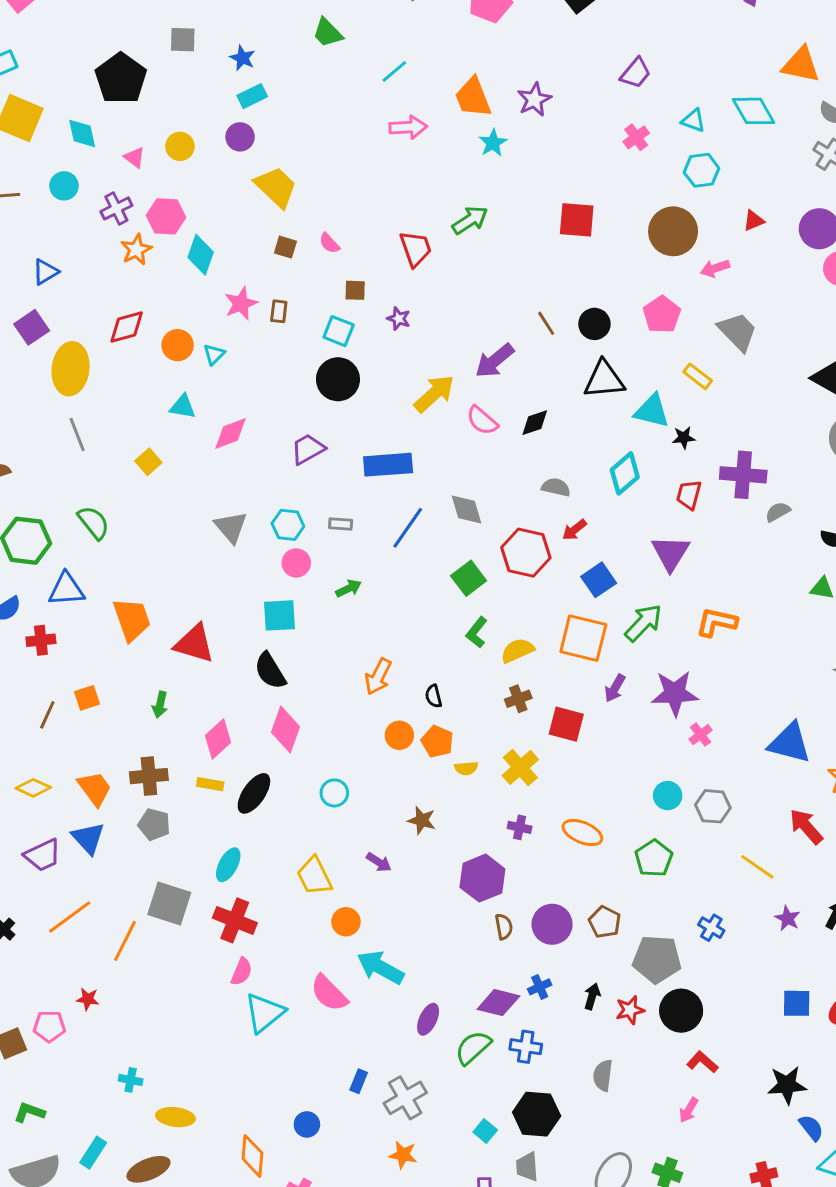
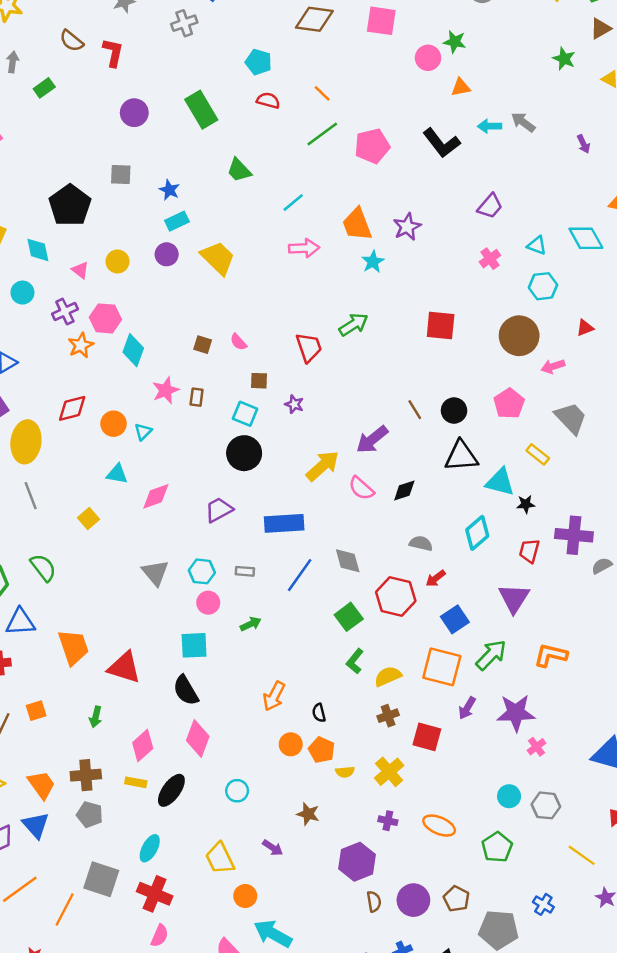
yellow trapezoid: (276, 187) -> (218, 258), moved

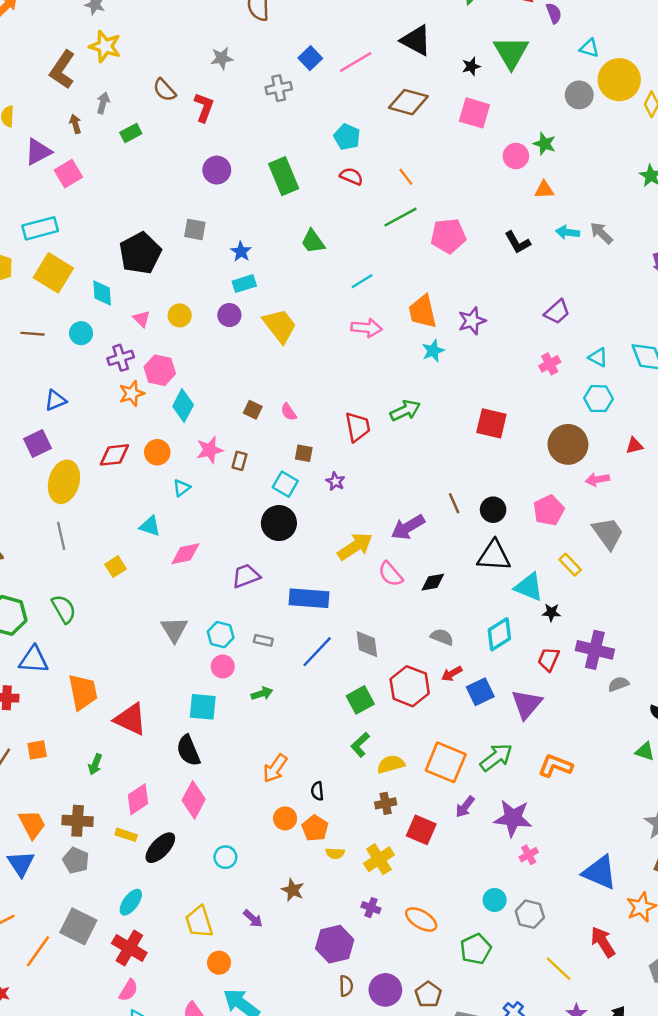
black L-shape: (441, 143) -> (517, 242), size x0.7
orange circle: (114, 424) -> (157, 452), moved
blue square: (455, 619) -> (480, 692), moved

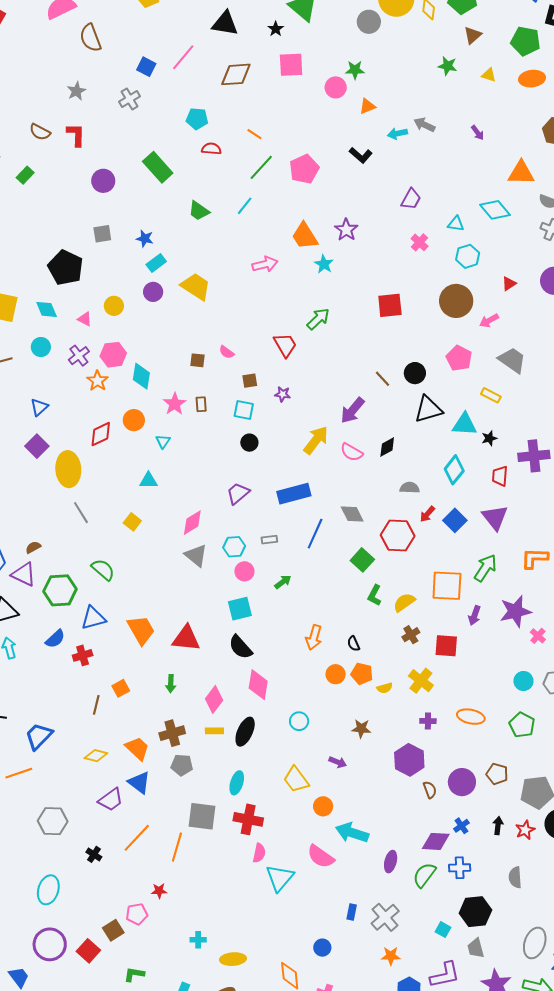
cyan line: (362, 281) -> (245, 206), moved
black circle: (279, 523) -> (249, 443), size x0.6
pink diamond: (185, 554) -> (192, 523), moved

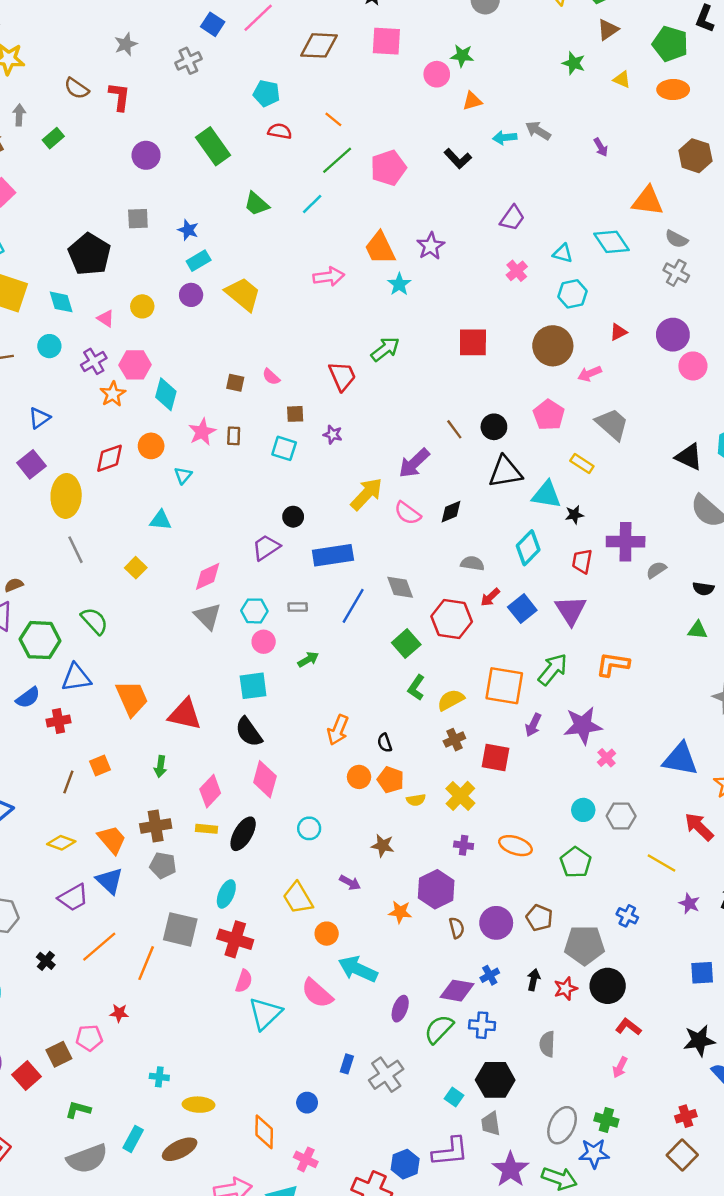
black circle: (249, 443) -> (293, 517), moved
orange star: (391, 956) -> (400, 912), moved

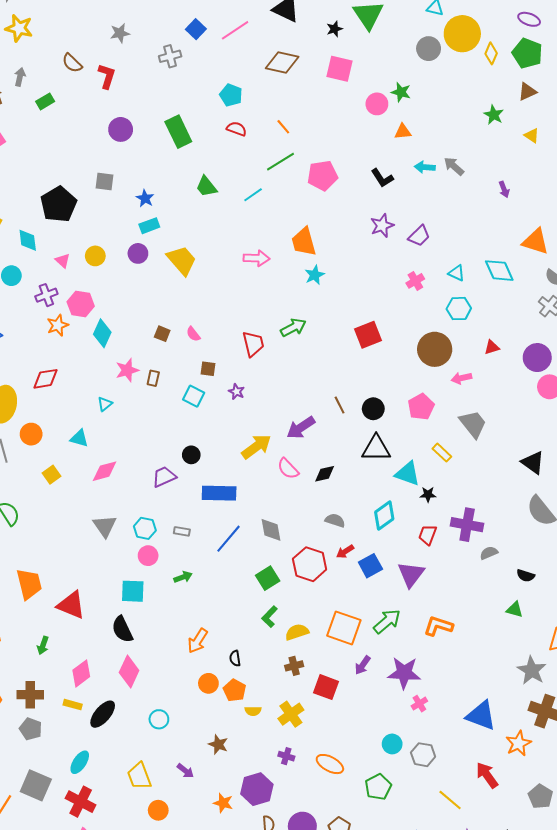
purple star: (431, 246) -> (382, 226), moved
red square: (473, 342) -> (368, 335), turned -32
orange circle: (151, 446) -> (31, 434), moved
pink diamond: (208, 576) -> (105, 471), moved

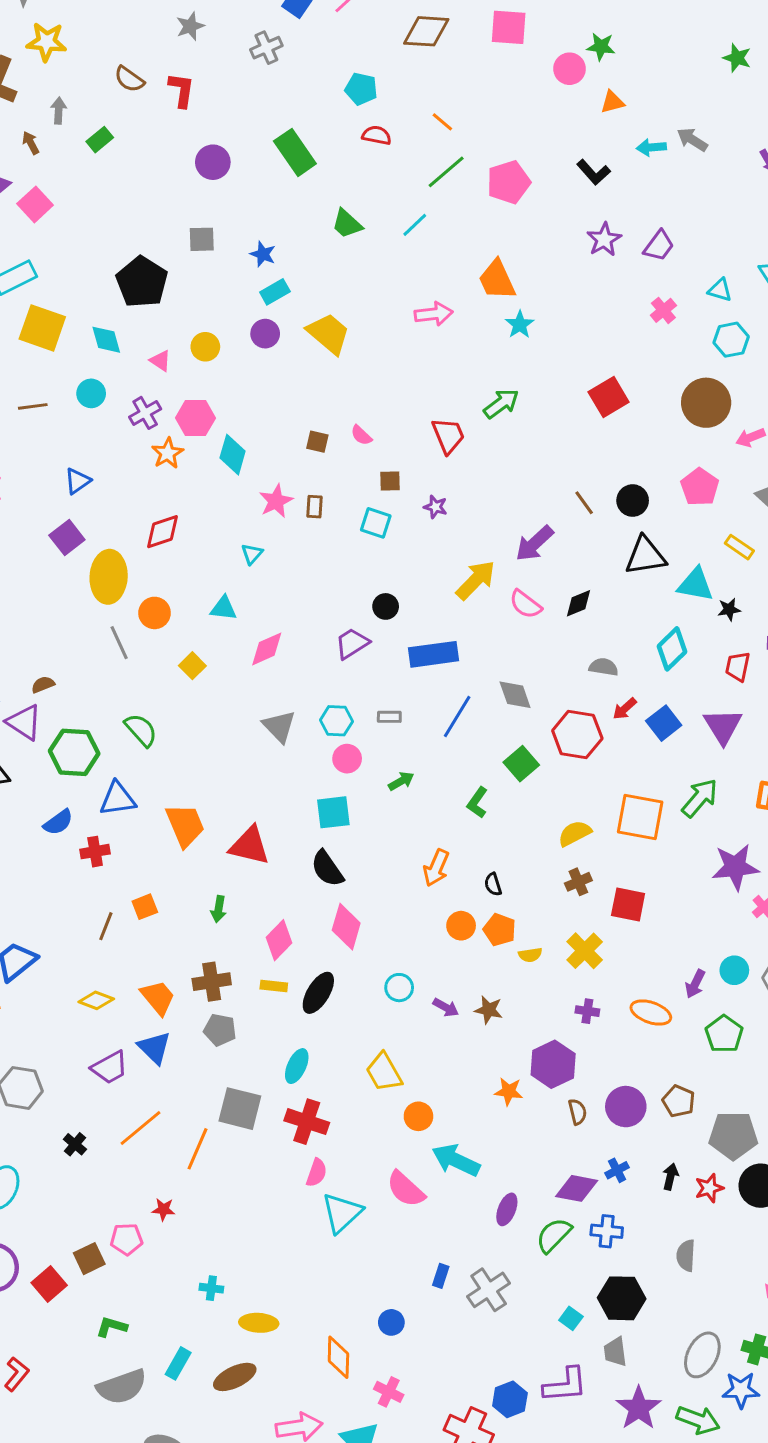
green L-shape: (270, 617) -> (477, 803), moved
purple arrow: (363, 665) -> (695, 984), moved
purple arrow: (185, 771) -> (446, 1007), moved

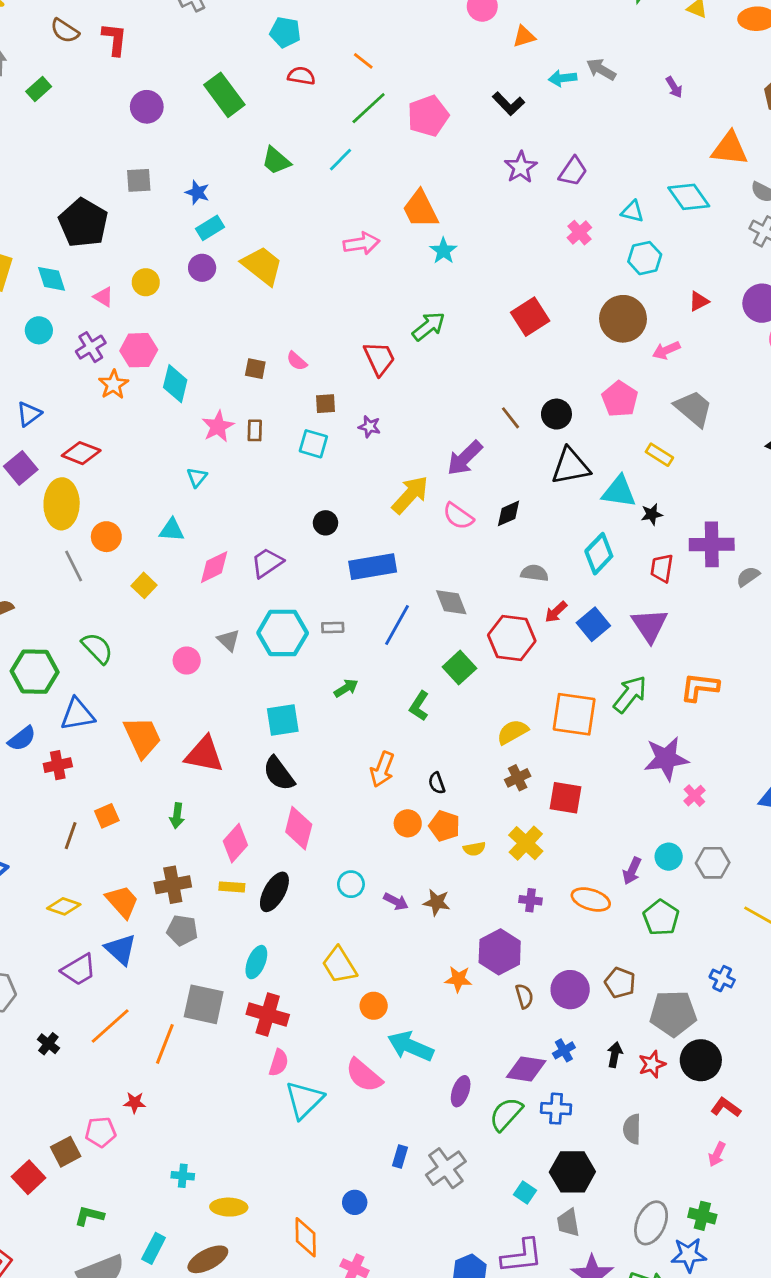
red diamond: (162, 532) -> (81, 453), moved, turned 42
purple trapezoid: (352, 643) -> (267, 563), moved
cyan hexagon: (336, 721) -> (283, 633), size x1.6
gray triangle: (279, 726) -> (228, 640), size x0.7
pink circle: (347, 759) -> (187, 661), moved

